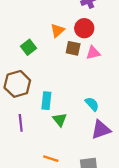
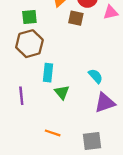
green square: (29, 47) -> (29, 17), turned 32
pink triangle: (93, 53) -> (111, 12), moved
brown hexagon: (17, 84) -> (29, 44), moved

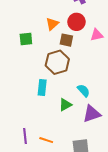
brown hexagon: (29, 44) -> (57, 62), moved
green triangle: (62, 92) -> (65, 105), moved, turned 40
purple line: (21, 96) -> (25, 136), moved

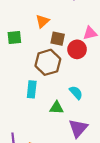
red circle: (76, 22) -> (77, 49), moved
green triangle: (65, 105) -> (57, 108), turned 32
purple triangle: (92, 114) -> (78, 128), moved, turned -30

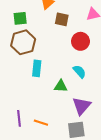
red circle: (77, 49) -> (80, 41), moved
brown hexagon: (48, 62) -> (23, 42), moved

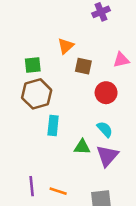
purple triangle: (82, 106) -> (107, 156), moved

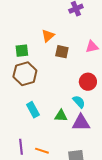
red circle: (106, 93) -> (88, 82), moved
cyan rectangle: (53, 126) -> (33, 110), moved, turned -35
purple triangle: (107, 156) -> (81, 123), turned 48

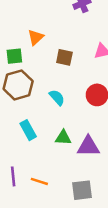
orange triangle: (48, 36) -> (36, 37), moved
cyan semicircle: (79, 102) -> (57, 97), moved

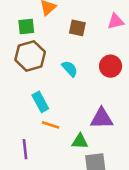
green triangle: (63, 138) -> (80, 141), moved
orange line: (39, 181) -> (51, 125), moved

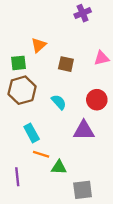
purple triangle: (102, 118) -> (84, 131), moved
green triangle: (80, 141) -> (59, 167), moved

